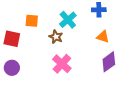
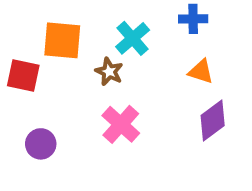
orange square: (32, 21) -> (62, 40), size x1.5
purple circle: (12, 68) -> (41, 144), moved

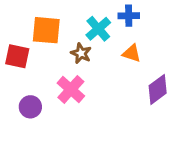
blue cross: (193, 19) -> (129, 16), moved
orange triangle: (201, 72) -> (132, 53), moved
pink cross: (121, 124) -> (71, 89), moved

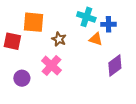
blue cross: (129, 16) -> (109, 24), moved
cyan cross: (98, 29) -> (86, 17), moved, turned -30

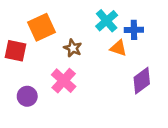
cyan cross: (86, 17) -> (107, 21), turned 30
orange square: (34, 22) -> (41, 27), turned -30

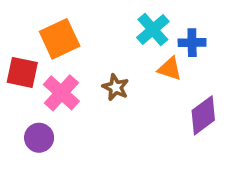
brown star: (73, 48) -> (116, 87), moved
pink cross: (64, 81) -> (61, 93), moved

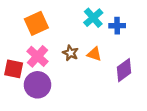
orange triangle: (170, 69) -> (94, 54), moved
red square: (22, 72) -> (14, 69), moved
purple circle: (39, 138) -> (37, 85), moved, size x1.5

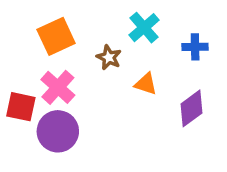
blue cross: (117, 26) -> (195, 47), moved
brown star: (70, 53) -> (109, 57), moved

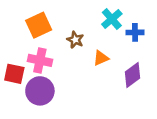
cyan cross: (144, 28) -> (112, 19), moved
orange triangle: (146, 84) -> (101, 58), turned -42
pink cross: (58, 87) -> (40, 60), turned -30

